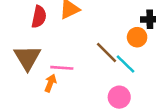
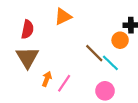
red semicircle: (39, 17) -> (27, 29), moved
pink line: (62, 68) -> (64, 83), moved, turned -60

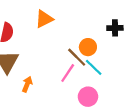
orange circle: (120, 40) -> (88, 47), moved
pink line: (64, 83) -> (68, 73), moved

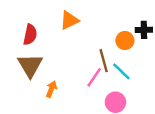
orange circle: (88, 47) -> (125, 41), moved
brown line: (77, 57) -> (104, 61), turned 30

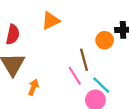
cyan line: (121, 71) -> (101, 85), moved
pink line: (94, 77) -> (75, 76), turned -66

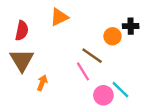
brown line: (84, 60) -> (92, 56), turned -40
cyan line: (101, 85) -> (120, 90), moved

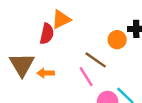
red semicircle: (22, 31) -> (47, 34), moved
orange arrow: (42, 83) -> (46, 73), moved, turned -112

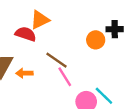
red semicircle: (47, 34) -> (26, 34), turned -84
brown line: (96, 60) -> (56, 60), moved

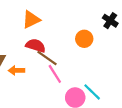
black cross: (115, 29) -> (110, 21), moved, turned 35
red semicircle: (26, 34) -> (36, 46), moved

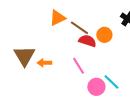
red semicircle: (36, 46) -> (87, 41), moved
brown line: (47, 58) -> (79, 28), moved

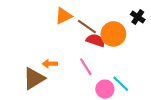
orange circle: (104, 35) -> (113, 34), size x1.5
brown triangle: (24, 56) -> (34, 78), moved, turned 30

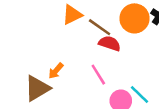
orange circle: (113, 34) -> (134, 18), moved
orange arrow: (50, 64) -> (56, 71), turned -48

